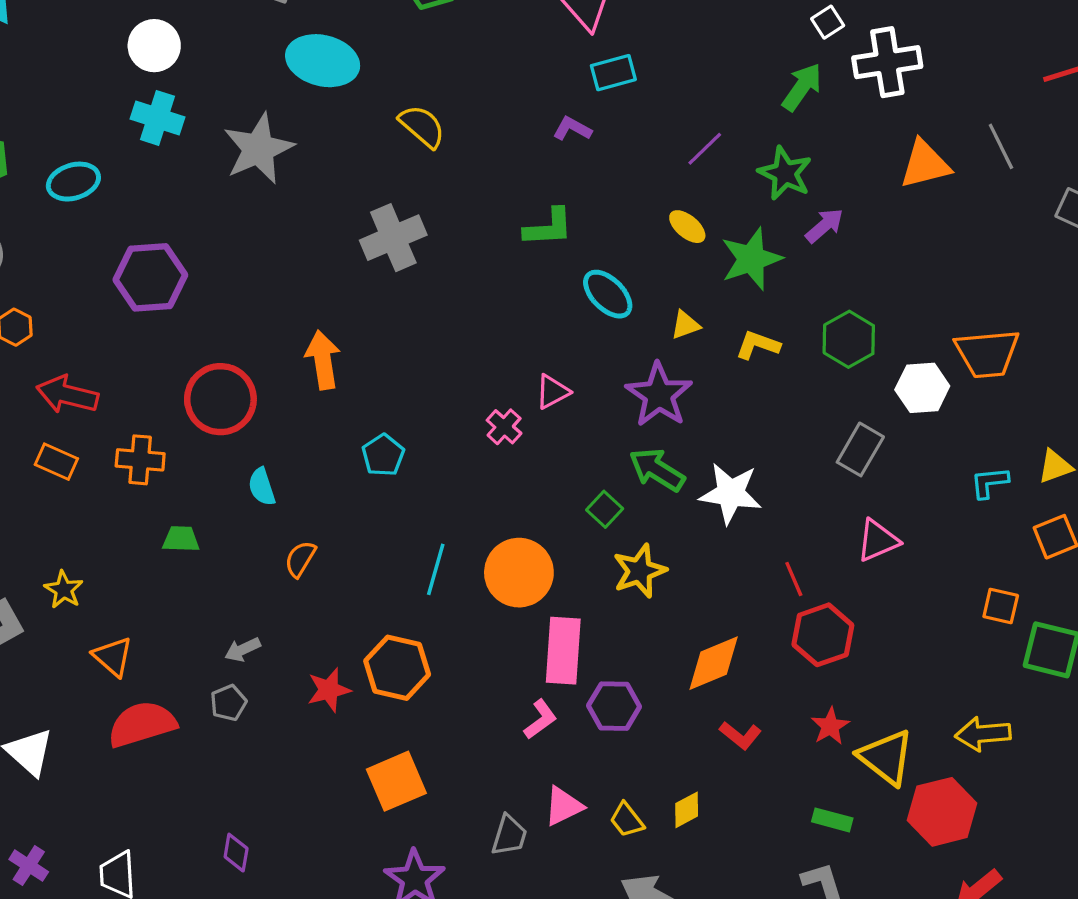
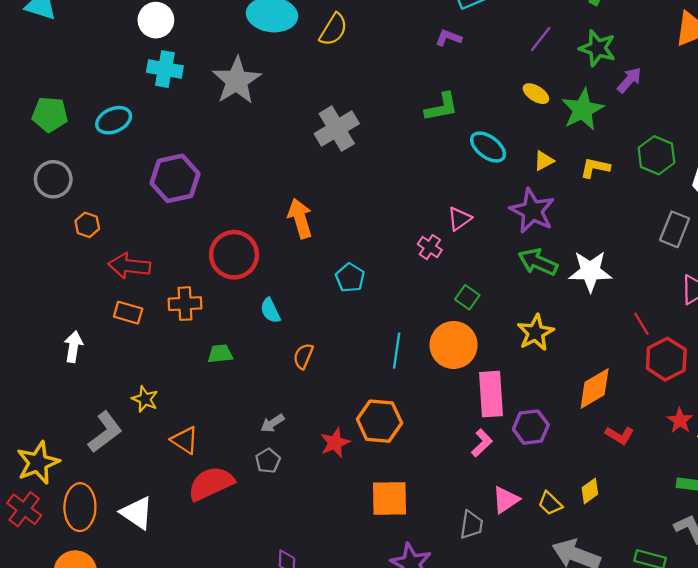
yellow semicircle: (422, 126) -> (333, 30), moved, turned 88
green square: (605, 509) -> (467, 297), moved
orange square: (396, 781) -> (390, 499), turned 30

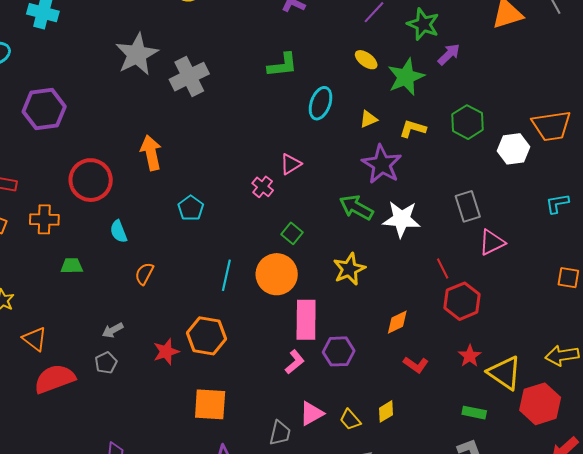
gray star: (237, 81) -> (137, 54), moved
cyan ellipse: (488, 147) -> (321, 103), turned 68
purple star: (532, 211) -> (382, 164), moved
gray rectangle: (675, 229) -> (468, 206), moved, turned -44
orange diamond: (595, 388) -> (397, 322), size x0.7

